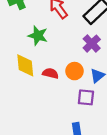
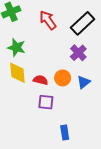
green star: (38, 36) -> (16, 47), moved
purple square: (86, 97) -> (46, 102), moved

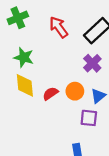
red semicircle: (41, 80) -> (50, 94), turned -48
purple square: (46, 102) -> (89, 118), moved

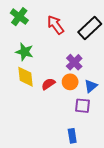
green cross: (18, 18) -> (19, 17), turned -30
purple cross: (92, 63) -> (74, 62), moved

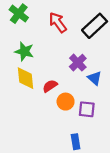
orange circle: (70, 82) -> (66, 102), moved
blue triangle: (91, 86) -> (95, 78), moved, turned -40

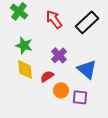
purple cross: (78, 63) -> (59, 55), moved
blue triangle: (95, 78) -> (87, 69), size x1.5

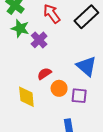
green star: (24, 45) -> (20, 28), moved
purple cross: (59, 55) -> (39, 40), moved
yellow diamond: (25, 69) -> (26, 97), moved

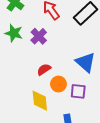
green star: (20, 28) -> (14, 33), moved
yellow diamond: (26, 97) -> (40, 101), moved

